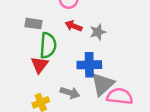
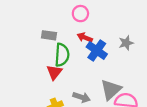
gray star: (98, 32) -> (126, 43), moved
blue cross: (89, 65) -> (97, 51), moved, turned 36

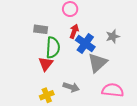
red arrow: (85, 37) -> (74, 31), turned 88
gray triangle: (111, 90) -> (97, 63), moved

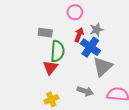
gray star: (113, 36) -> (96, 30), moved
gray arrow: (71, 87) -> (85, 91), moved

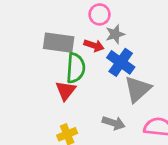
gray star: (96, 30) -> (115, 34), moved
gray rectangle: (45, 33) -> (59, 43), size x1.5
red arrow: (79, 35) -> (94, 45), moved, turned 88

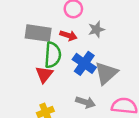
gray star: (115, 34) -> (96, 29), moved
blue cross: (121, 62) -> (84, 63), moved

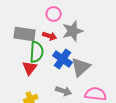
gray star: (96, 29) -> (73, 31), size x1.5

